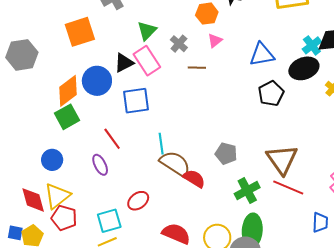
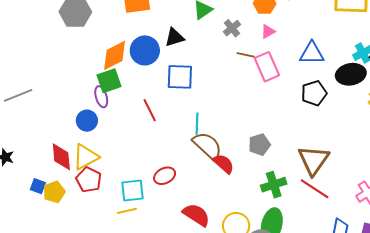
pink rectangle: (147, 61) -> (267, 67), moved
gray pentagon: (226, 154) -> (259, 145), turned 30
purple ellipse: (100, 165) -> (101, 97), moved

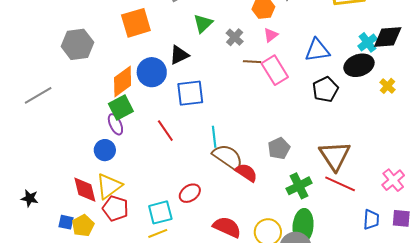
gray line: (18, 95) -> (38, 95), moved

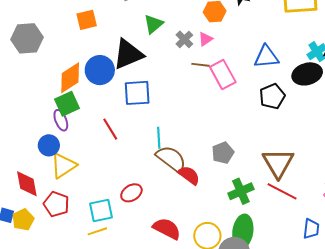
orange square: (136, 23) -> (87, 20), size x0.7
pink triangle: (271, 35) -> (205, 39), moved
black triangle: (179, 55) -> (128, 54), size x1.6
yellow triangle: (109, 186) -> (63, 166), moved

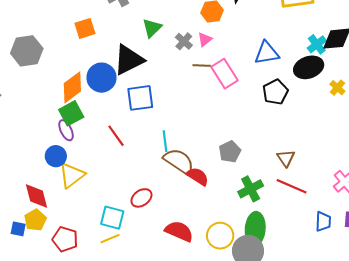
brown triangle: (278, 163) -> (286, 158), size x0.6
red pentagon: (56, 204) -> (65, 239), moved
cyan square: (101, 211) -> (112, 218), turned 30
yellow pentagon: (23, 220) -> (35, 220), moved

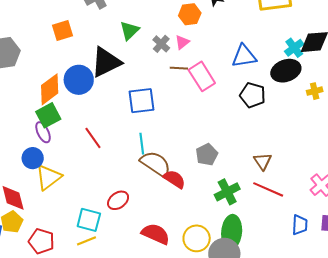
yellow cross: (337, 88) -> (315, 91), turned 35
black pentagon: (275, 92) -> (253, 95), turned -30
blue square: (140, 98) -> (141, 101), moved

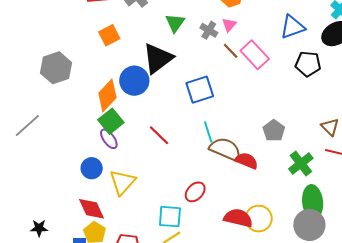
brown line: (179, 68) -> (231, 51), turned 54
blue circle: (33, 158) -> (92, 168), moved
yellow circle: (197, 238) -> (259, 219), moved

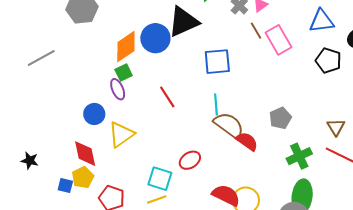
green square: (111, 121) -> (124, 73), size x0.7

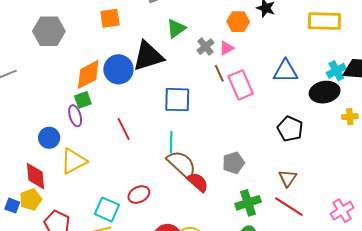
black pentagon: (328, 61) -> (290, 129), moved

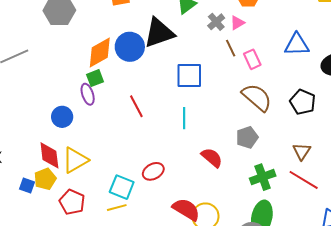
pink rectangle: (241, 85) -> (252, 59), size x0.7
yellow triangle: (74, 161) -> (75, 160), moved
brown semicircle: (182, 164) -> (257, 97), moved

